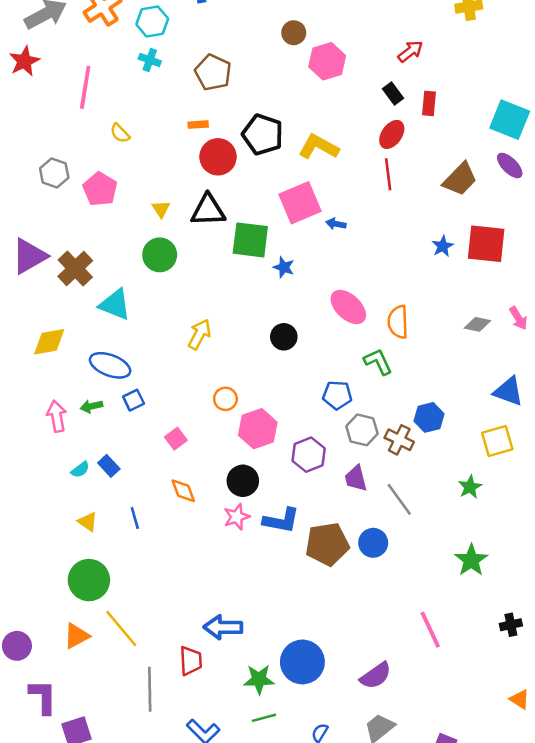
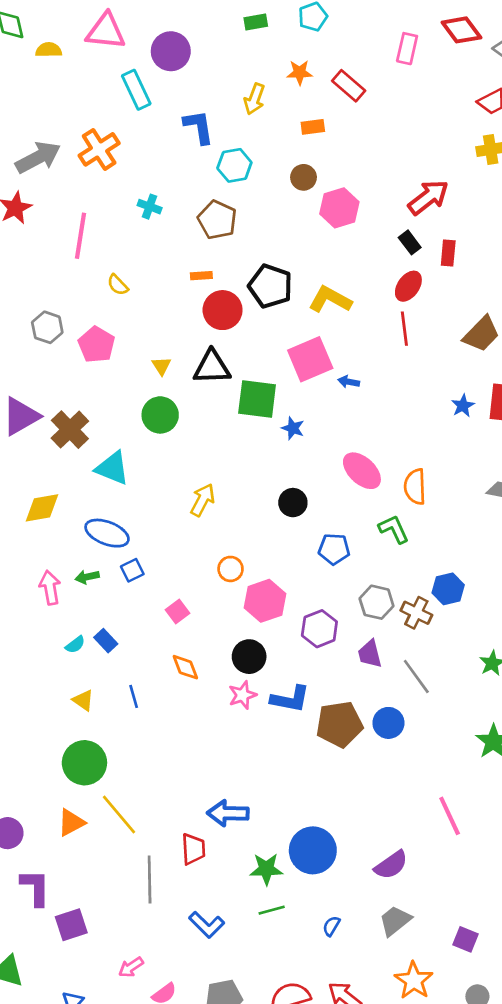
cyan hexagon: (152, 22) -> (234, 165), moved
red arrow: (410, 51) -> (428, 197), size x1.5
blue pentagon: (337, 395) -> (334, 549), moved

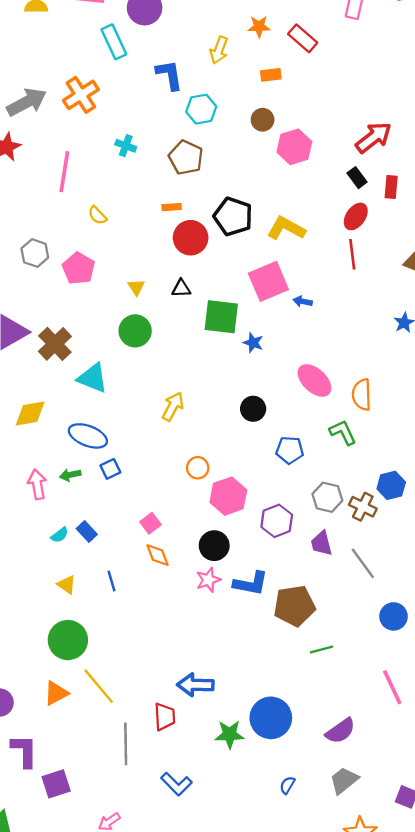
black triangle: (212, 367) -> (181, 288), size x0.6
pink square: (177, 611) -> (150, 523), moved
blue circle: (388, 723) -> (394, 616), moved
green line: (272, 910) -> (322, 649), moved

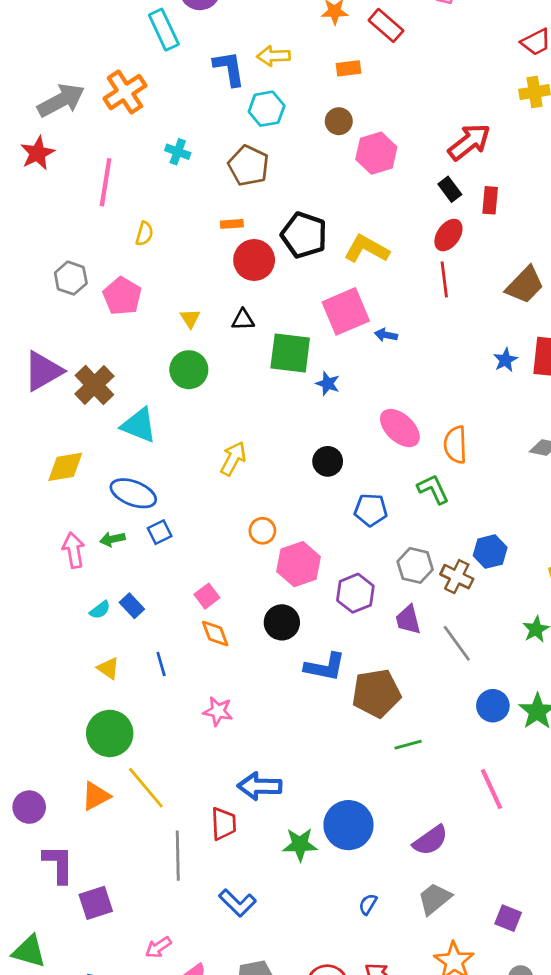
yellow arrow: (219, 50) -> (274, 56), moved, turned 68
yellow semicircle: (97, 215) -> (144, 234), turned -120
pink star: (208, 580) -> (218, 711), moved, turned 30

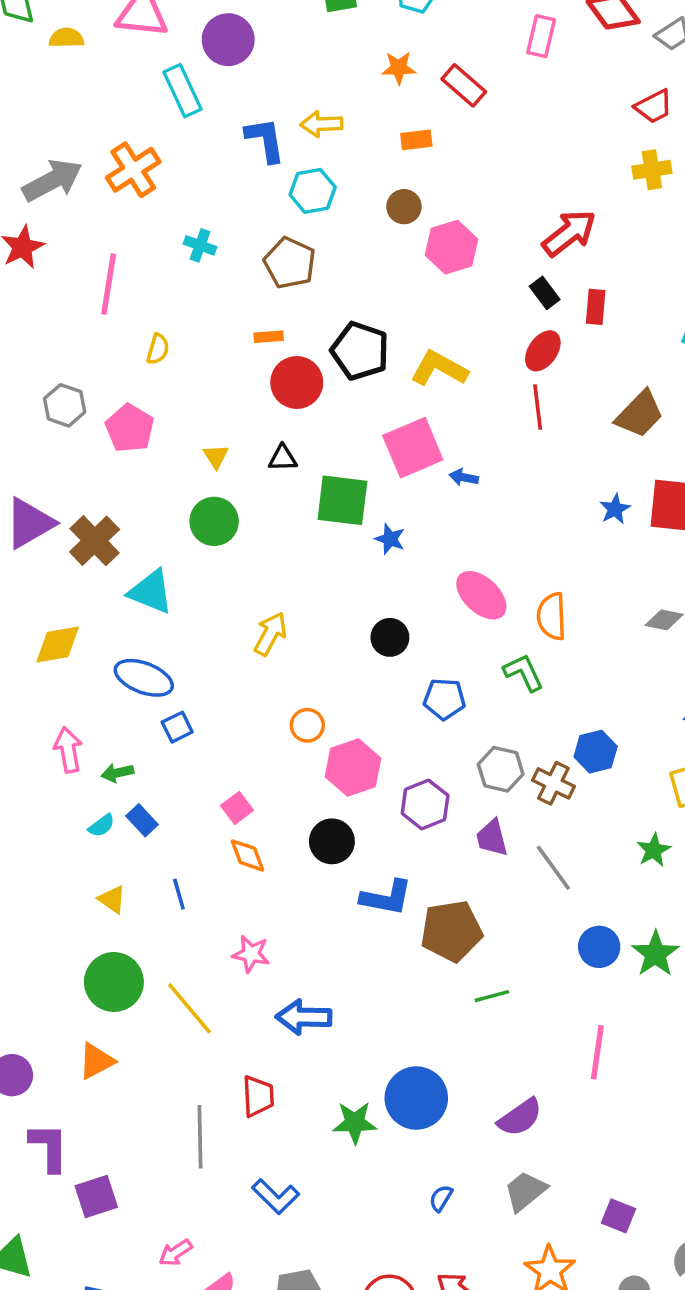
green arrow: (112, 539) -> (117, 773), moved
blue arrow: (260, 786) -> (304, 1017), moved
yellow line: (146, 788) -> (189, 1008), moved
pink line: (491, 789) -> (597, 1052), turned 33

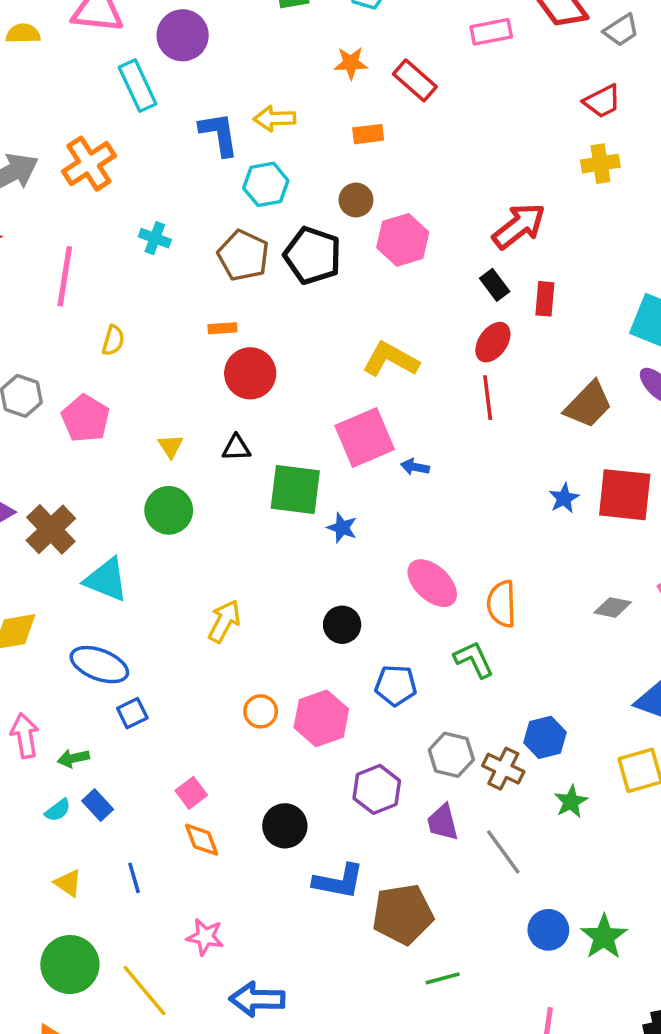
pink rectangle: (541, 36) -> (491, 32), turned 66
black pentagon: (360, 351) -> (313, 255), moved
pink hexagon: (353, 768) -> (321, 718), moved
green star: (654, 850) -> (571, 802), moved

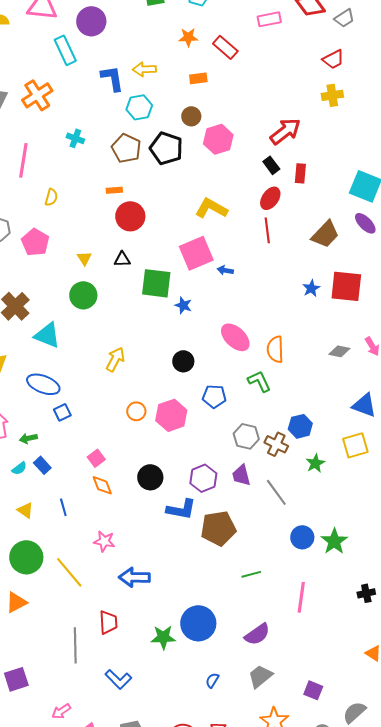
purple hexagon: (377, 789) -> (203, 478), moved
green line: (443, 978) -> (251, 574), moved

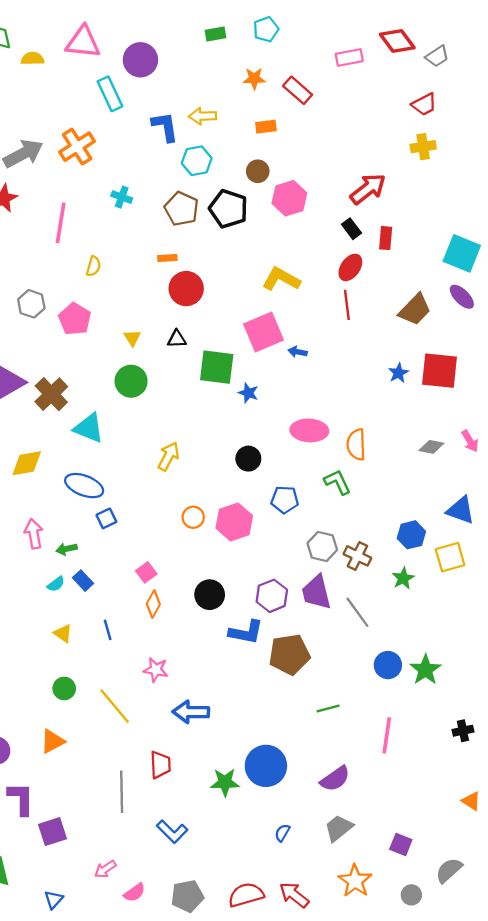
pink ellipse: (235, 337) -> (309, 430), turned -40
blue hexagon: (300, 426) -> (411, 535), moved
purple trapezoid: (241, 475) -> (316, 592), size x1.4
orange diamond: (102, 485) -> (153, 604), turned 50
green circle: (26, 557) -> (64, 688), size x0.6

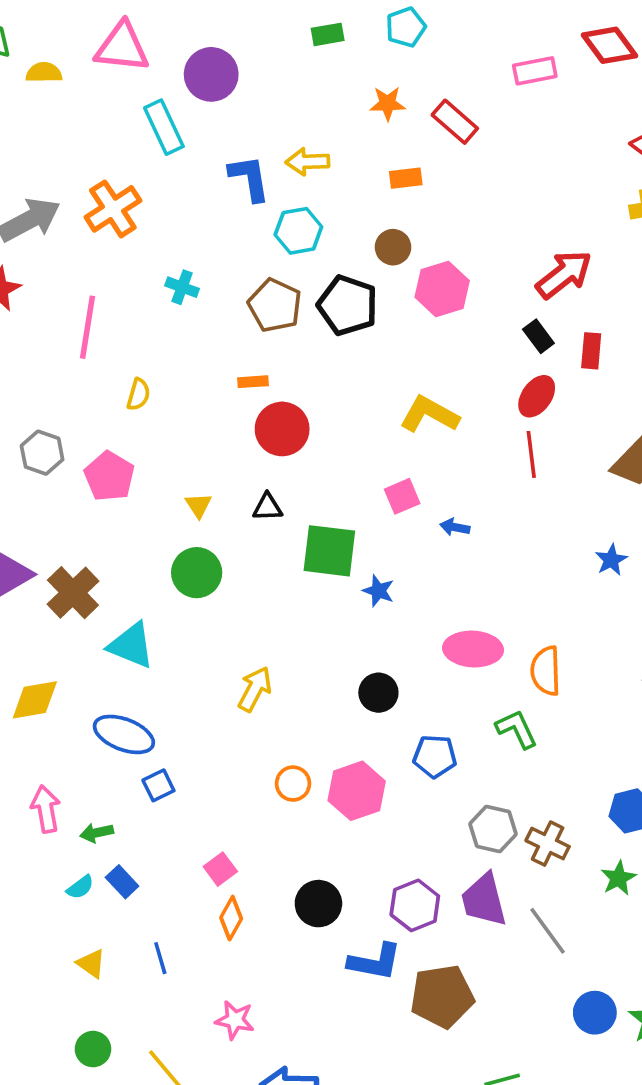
pink square: (264, 332) -> (402, 496), size x0.6

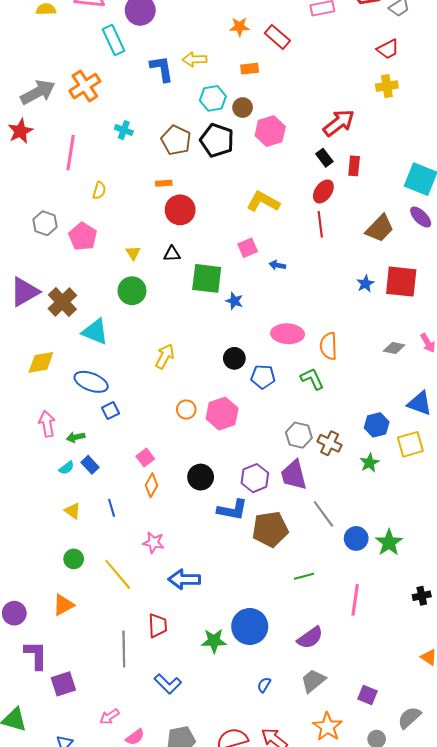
cyan hexagon: (298, 231) -> (213, 98), moved
blue pentagon: (435, 756) -> (263, 377), moved
gray line: (548, 931) -> (323, 514), moved

